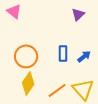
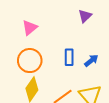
pink triangle: (14, 11) -> (30, 28), moved, turned 42

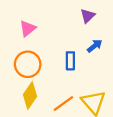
blue arrow: (91, 61) -> (95, 46), moved

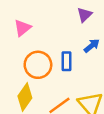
orange circle: (28, 64) -> (38, 65), moved

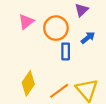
orange circle: (38, 65) -> (56, 28), moved

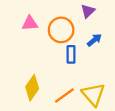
pink triangle: (26, 22) -> (30, 23), turned 35

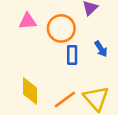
blue arrow: (94, 40) -> (101, 49), moved, turned 96
yellow diamond: (32, 88) -> (30, 91), turned -35

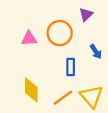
pink triangle: (28, 21) -> (29, 39), moved
blue rectangle: (72, 55) -> (71, 67), moved

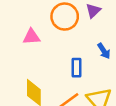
orange circle: (60, 33) -> (65, 17), moved

